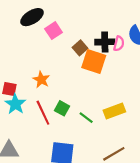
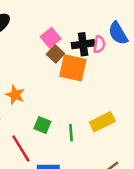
pink square: (53, 31) -> (51, 38), moved
red line: (43, 113) -> (21, 149), moved
green line: (86, 118) -> (71, 133), turned 56

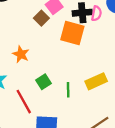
brown square: (55, 54) -> (41, 18), moved
green square: (42, 125) -> (43, 82), turned 32

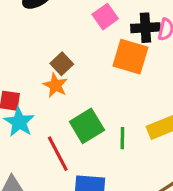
brown square: (41, 18) -> (62, 64), moved
green square: (43, 82) -> (87, 126), size x1.5

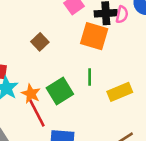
orange star: (55, 85) -> (31, 94), moved
green line: (122, 138) -> (90, 77), moved

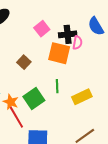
pink semicircle: (122, 15) -> (77, 43), moved
brown square: (40, 42) -> (24, 62), moved

